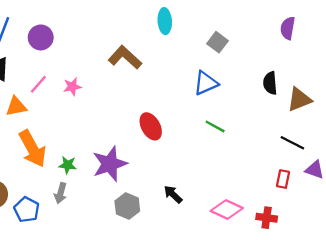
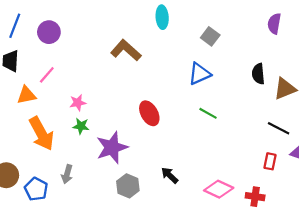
pink star: (72, 87) -> (78, 103), moved
green star: (68, 165) -> (81, 126), moved

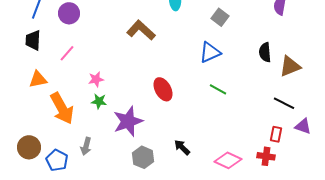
orange triangle: (26, 95) -> (38, 79), moved
red cross: (255, 197) -> (266, 156), moved

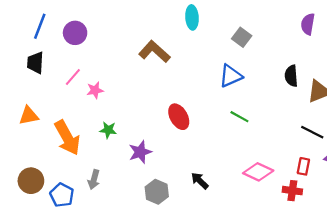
orange triangle: (38, 79) -> (29, 116), moved
pink star: (96, 79) -> (95, 90), moved
purple star: (128, 121) -> (140, 152), size x0.7
pink diamond: (228, 160) -> (258, 172), moved

